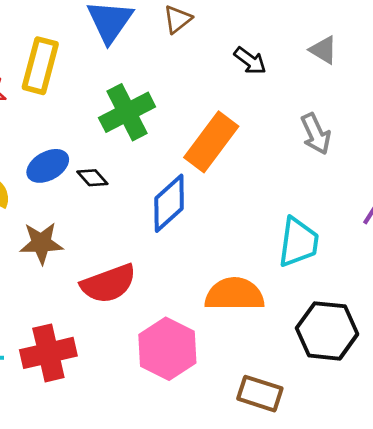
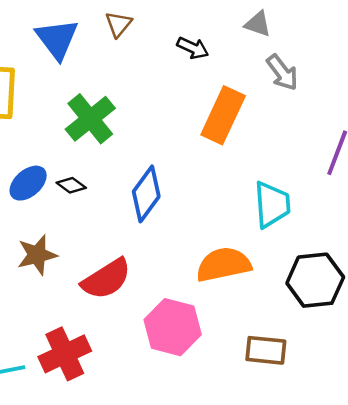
gray arrow: (316, 134) -> (282, 72), moved
orange rectangle: (211, 142) -> (223, 115), moved

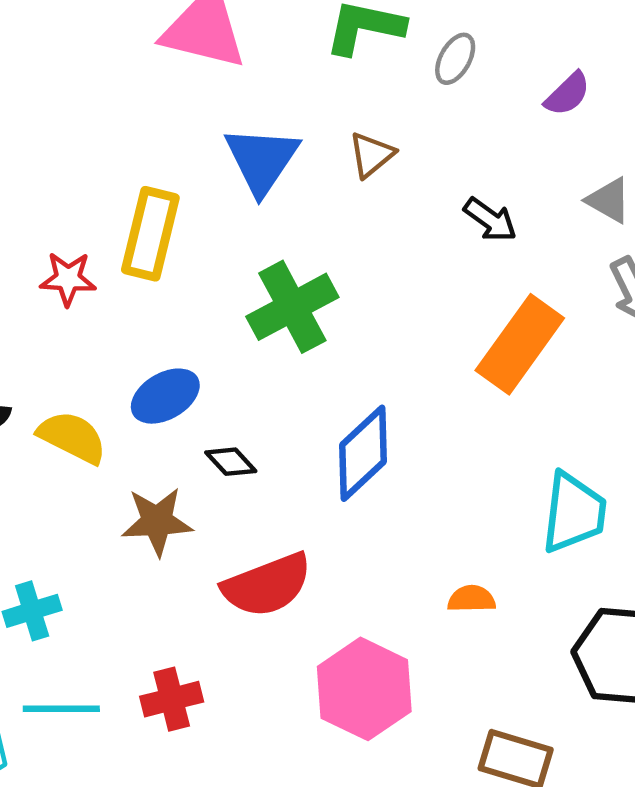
black diamond: (71, 185) -> (231, 462), moved
orange semicircle: (223, 265) -> (472, 599), size x0.5
red cross: (65, 354) -> (172, 699), size x0.7

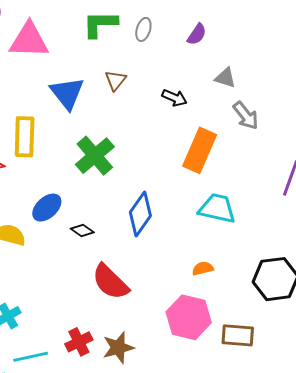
cyan trapezoid: (574, 513) -> (217, 208), moved, turned -72
brown star: (157, 521) -> (118, 348), moved
red semicircle: (267, 585) -> (110, 282), turned 78
pink hexagon: (364, 689) -> (189, 317), moved

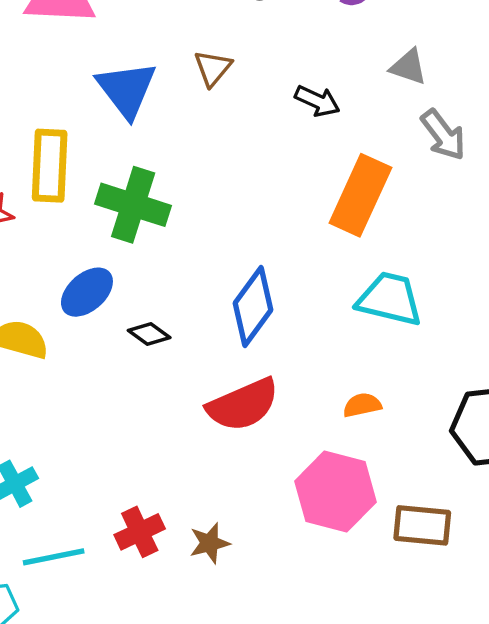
green cross: (95, 156) -> (133, 205), moved, turned -33
red semicircle: (110, 282) -> (243, 405), moved, turned -69
brown star: (118, 348) -> (210, 543), size x0.7

